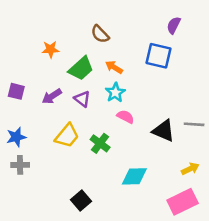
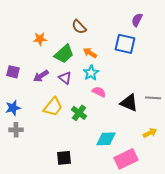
black square: (81, 200) -> (64, 158), turned 35
pink rectangle: (183, 202) -> (126, 159), moved

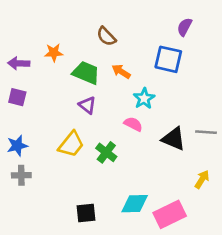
green trapezoid: (64, 54) -> (86, 73), turned -115
cyan star: (91, 73) -> (144, 98), moved
purple arrow: (41, 76) -> (19, 63), moved, turned 35
yellow arrow: (150, 133) -> (202, 179), turned -32
cyan diamond: (106, 139) -> (135, 204), moved

